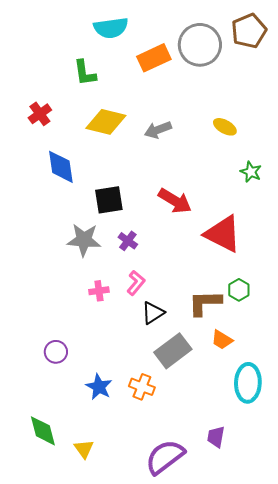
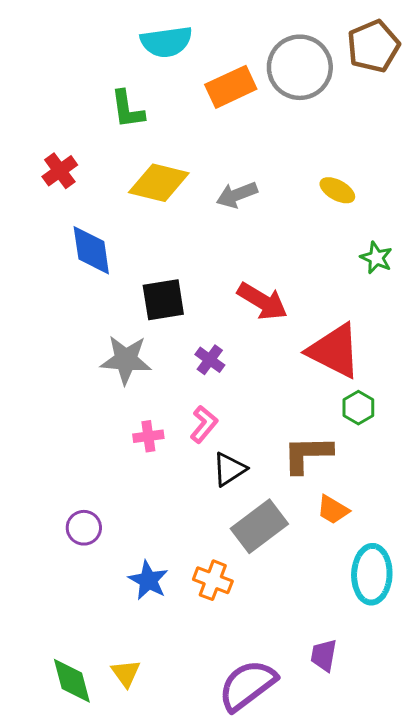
purple cross: (128, 241) -> (210, 360), moved
green hexagon: (239, 290) -> (358, 408), moved
green diamond: (43, 431) -> (72, 681), moved

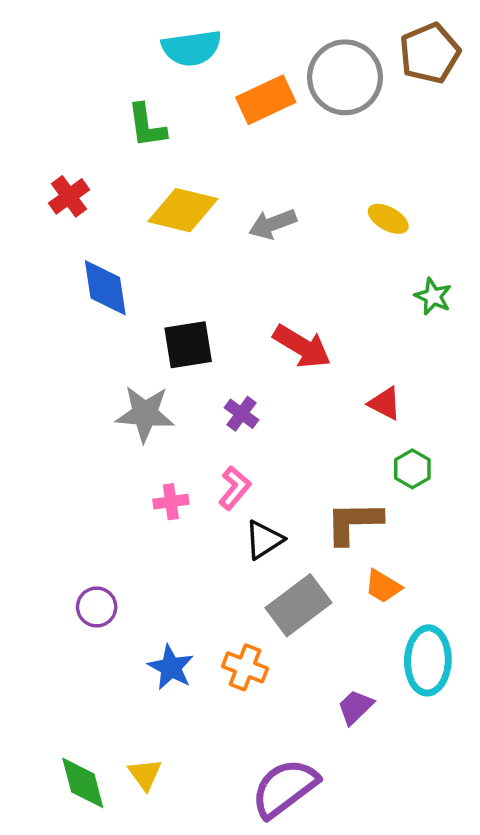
red triangle: (334, 351) -> (385, 403), size x0.5
purple trapezoid: (324, 655) -> (355, 707), moved, turned 36

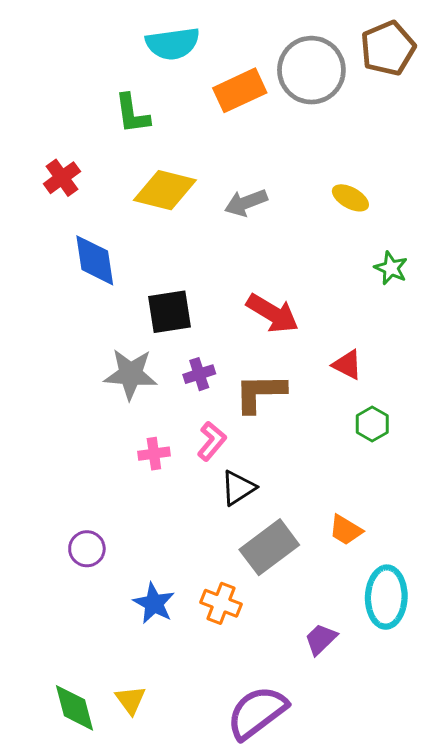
purple cross: (242, 414) -> (199, 374), moved, turned 36
brown L-shape: (354, 522) -> (260, 393), moved

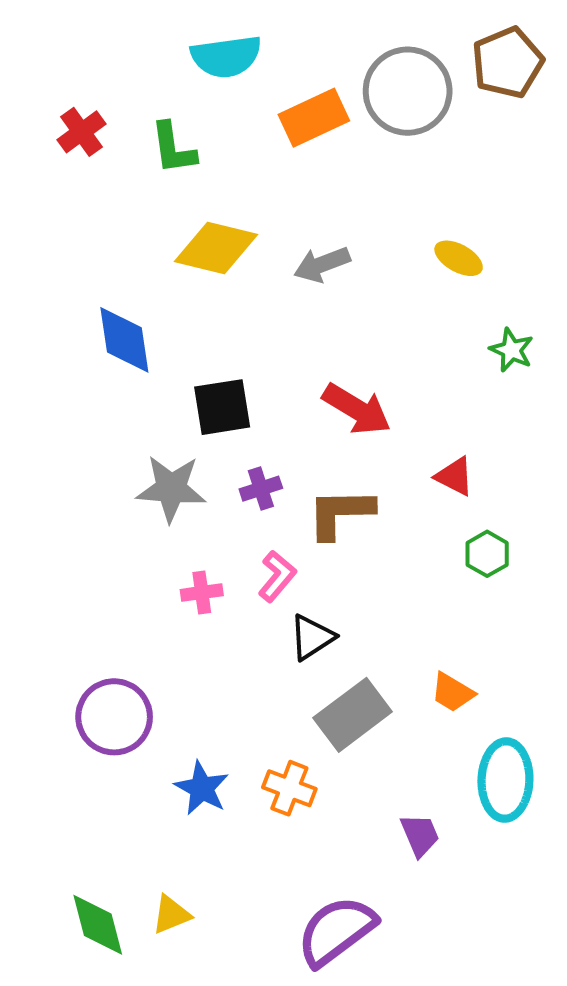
red cross: (62, 178) -> (81, 132), moved
purple circle: (87, 549) -> (114, 717), size x1.6
purple trapezoid: (321, 639) -> (420, 835), turned 111
yellow triangle: (131, 700) -> (171, 915), turned 44

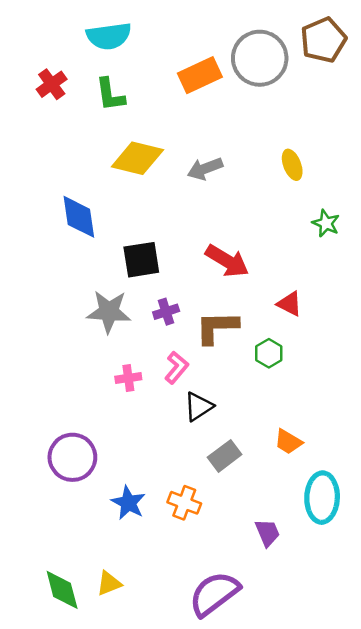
cyan semicircle: (226, 56) -> (109, 36), moved
yellow ellipse: (459, 258) -> (292, 165), turned 40
green hexagon: (487, 554) -> (269, 353), moved
gray rectangle: (353, 715) -> (225, 456), size x0.7

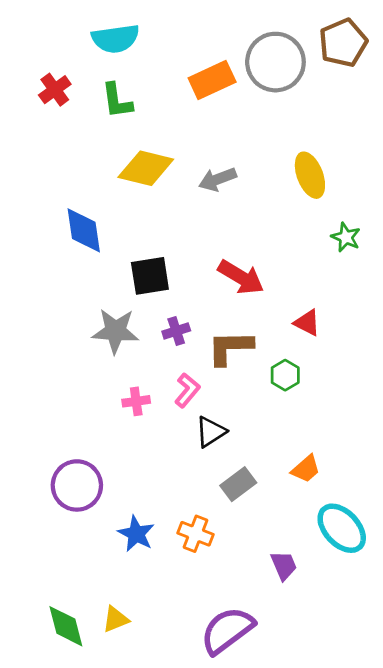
yellow ellipse: (292, 165) -> (310, 175), size x1.4
orange trapezoid: (288, 442) -> (306, 469), turned -72
cyan ellipse: (322, 498) -> (342, 528), turned -45

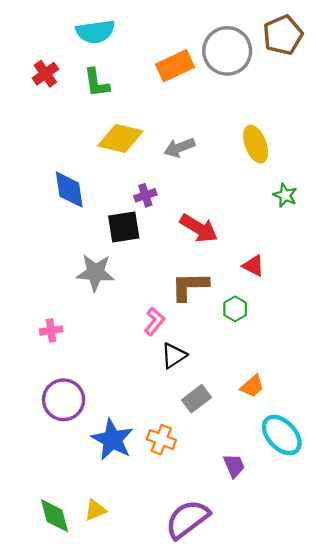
purple cross: (176, 331) -> (145, 195), moved
pink cross: (136, 401) -> (51, 330), moved
blue star: (136, 534) -> (112, 440), size x1.4

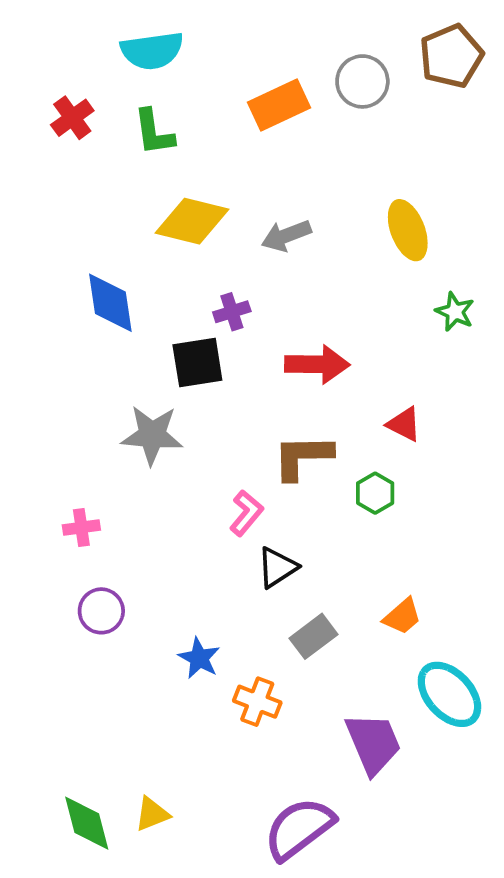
gray circle: (227, 51) -> (362, 81), size x0.7
red arrow: (199, 228) -> (317, 364), turned -30
purple circle: (64, 400) -> (101, 611), moved, size x0.7
blue star: (112, 440) -> (199, 658), moved, size x0.6
purple trapezoid: (234, 466) -> (373, 743), size x1.6

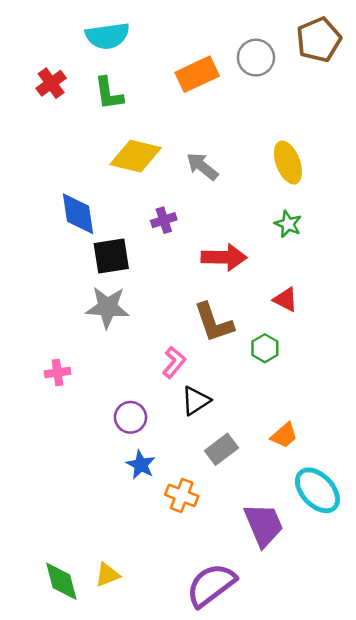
gray arrow: (286, 236) -> (202, 166), turned 60
green star: (455, 312) -> (288, 224), moved
black square: (197, 363) -> (111, 256), moved
brown L-shape: (303, 457) -> (214, 323), turned -108
purple circle: (101, 611) -> (130, 417), moved

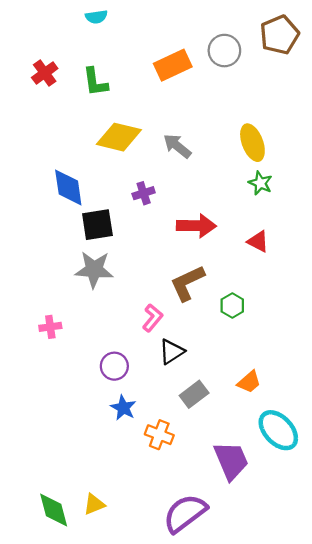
cyan semicircle: (107, 36) -> (96, 17), moved, size x0.6
green star: (288, 224) -> (260, 183), moved
red triangle: (285, 300) -> (258, 241), moved
brown L-shape: (214, 323) -> (187, 283), turned 84

